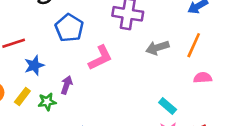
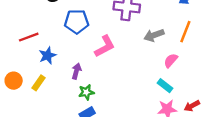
blue pentagon: (69, 28) -> (77, 22), turned -30
pink semicircle: (203, 78) -> (171, 60), moved, turned -42
green star: (47, 102) -> (86, 92), moved

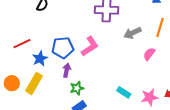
blue pentagon: (77, 22) -> (63, 48), moved
yellow rectangle: (38, 83) -> (34, 83), size x1.5
cyan rectangle: (165, 86) -> (124, 92), moved

